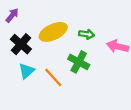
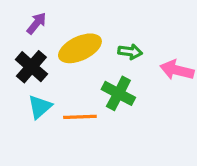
purple arrow: (12, 15) -> (37, 23), moved
orange line: (53, 77) -> (80, 117), turned -50

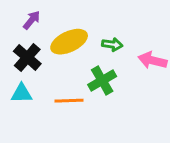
green cross: (118, 93) -> (102, 80), turned 32
cyan triangle: (40, 107) -> (22, 93), moved, turned 40

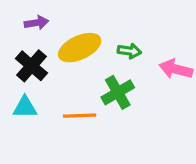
purple arrow: (32, 20) -> (36, 23), turned 42

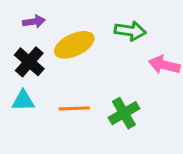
green arrow: (129, 51) -> (130, 31), moved, size x1.4
green cross: (118, 92) -> (124, 113), moved

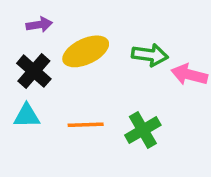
green arrow: (130, 31) -> (150, 55), moved

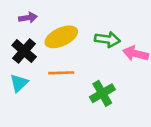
cyan triangle: (27, 116) -> (19, 83), turned -42
orange line: (86, 125) -> (61, 73), moved

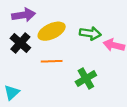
purple arrow: (28, 18) -> (24, 15), size x1.5
cyan triangle: (19, 83) -> (12, 92), moved

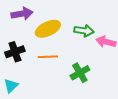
black cross: (20, 43) -> (15, 52), moved, turned 30

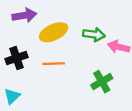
green cross: (80, 73) -> (102, 82), moved

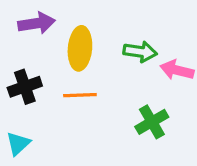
yellow ellipse: (54, 32) -> (80, 48), turned -60

